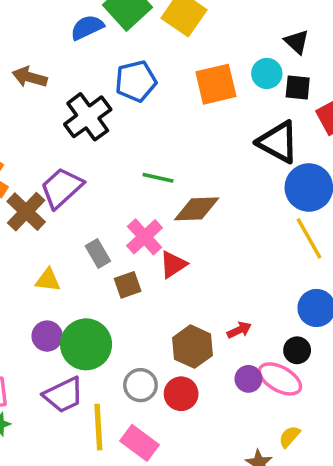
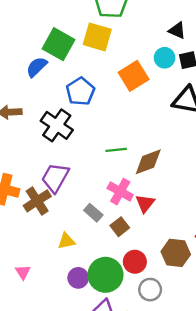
brown cross: (26, 212) -> (37, 201), turned 32
red circle: (181, 394) -> (135, 262), moved

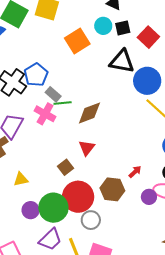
blue pentagon: (80, 91) -> (36, 75), moved
pink cross: (120, 192) -> (45, 114), moved
gray rectangle: (93, 213) -> (53, 94), moved
red circle: (135, 262) -> (78, 197), size x1.6

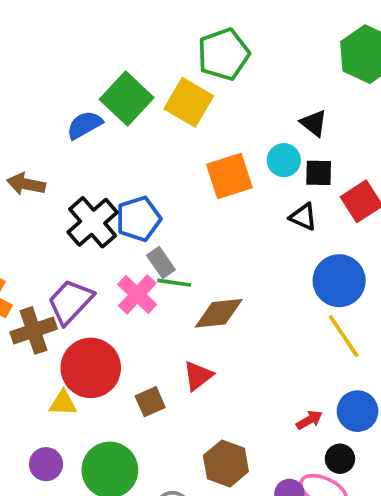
black triangle: (122, 61) -> (303, 217), moved, size x0.6
red arrow: (135, 172) -> (309, 420), moved
red circle: (78, 197) -> (91, 368), moved
purple circle: (31, 210) -> (46, 464), moved

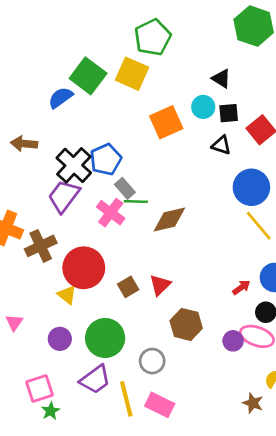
purple trapezoid: (70, 302) -> (64, 196), moved
red triangle: (198, 376) -> (160, 285), moved
yellow triangle: (63, 403) -> (67, 295), turned 42

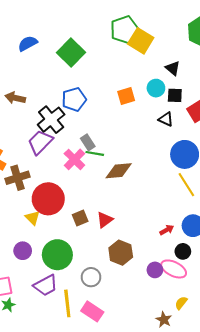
yellow square: (132, 74) -> (141, 41), moved
blue semicircle: (61, 98) -> (28, 43), moved
orange square: (166, 122) -> (126, 96), size x0.7
blue pentagon: (106, 159) -> (74, 99), moved

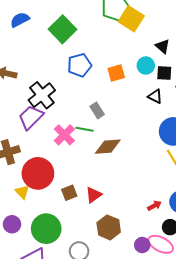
blue pentagon: (74, 99) -> (79, 65), moved
gray rectangle: (88, 142) -> (97, 110), moved

